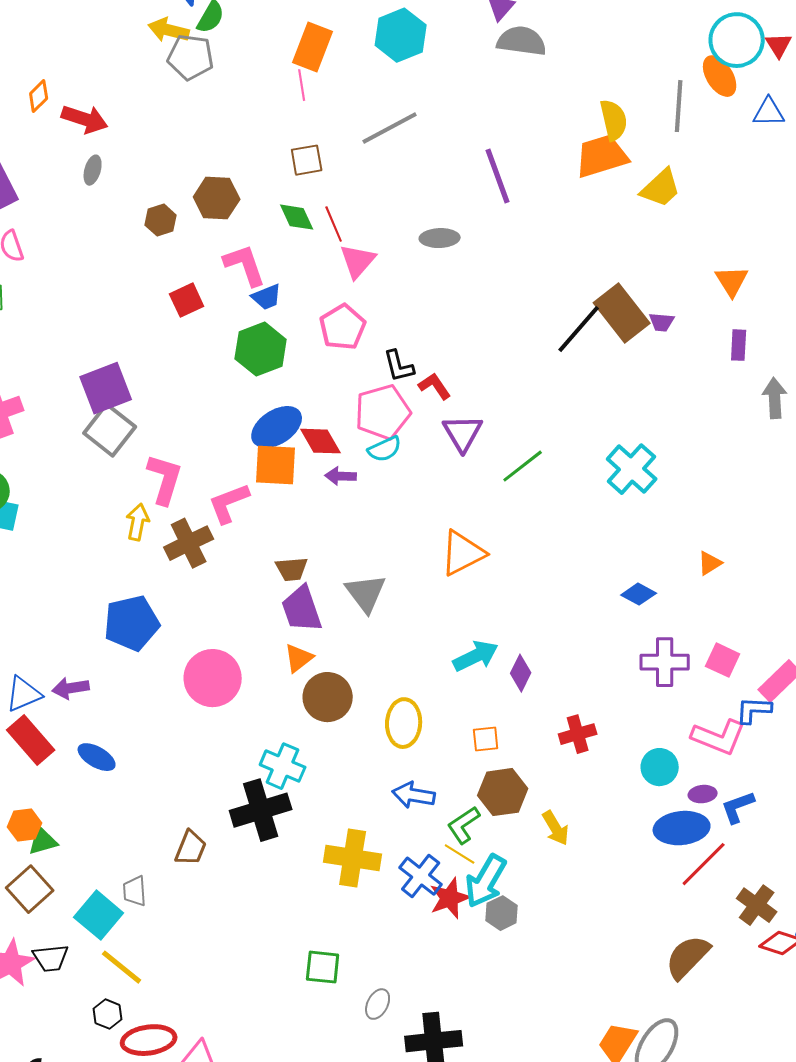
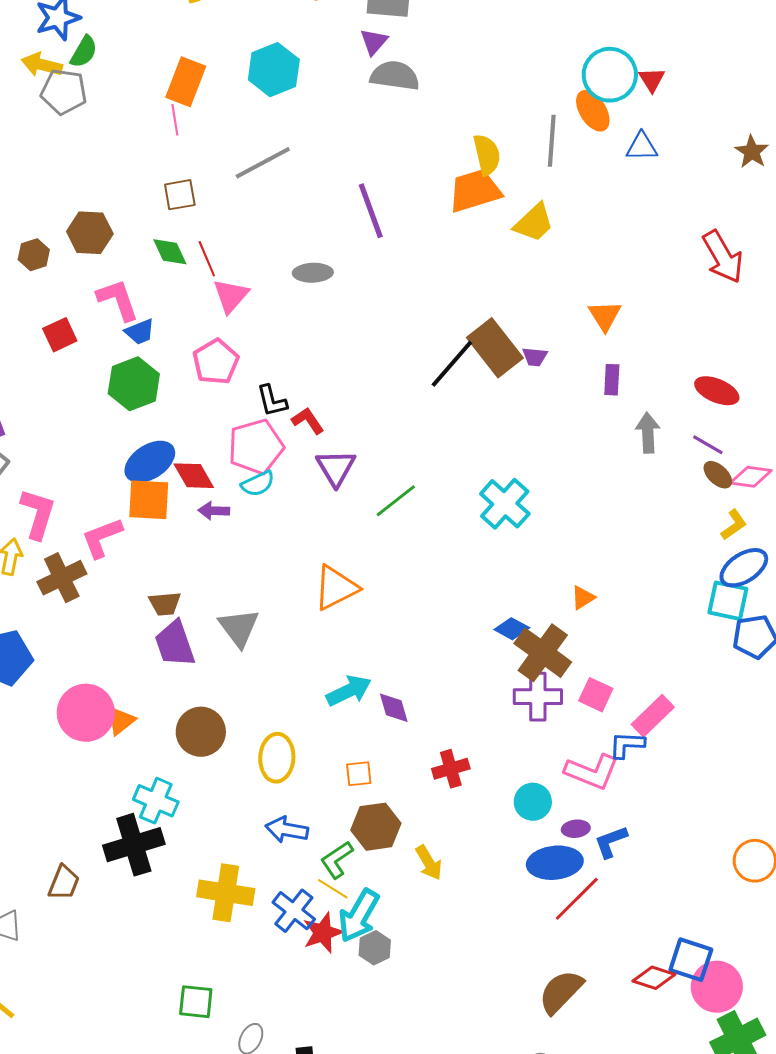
orange triangle: (299, 658) -> (121, 721), moved
purple diamond: (521, 673) -> (394, 708), turned -42
brown cross: (757, 905) -> (543, 653), moved, size x1.4

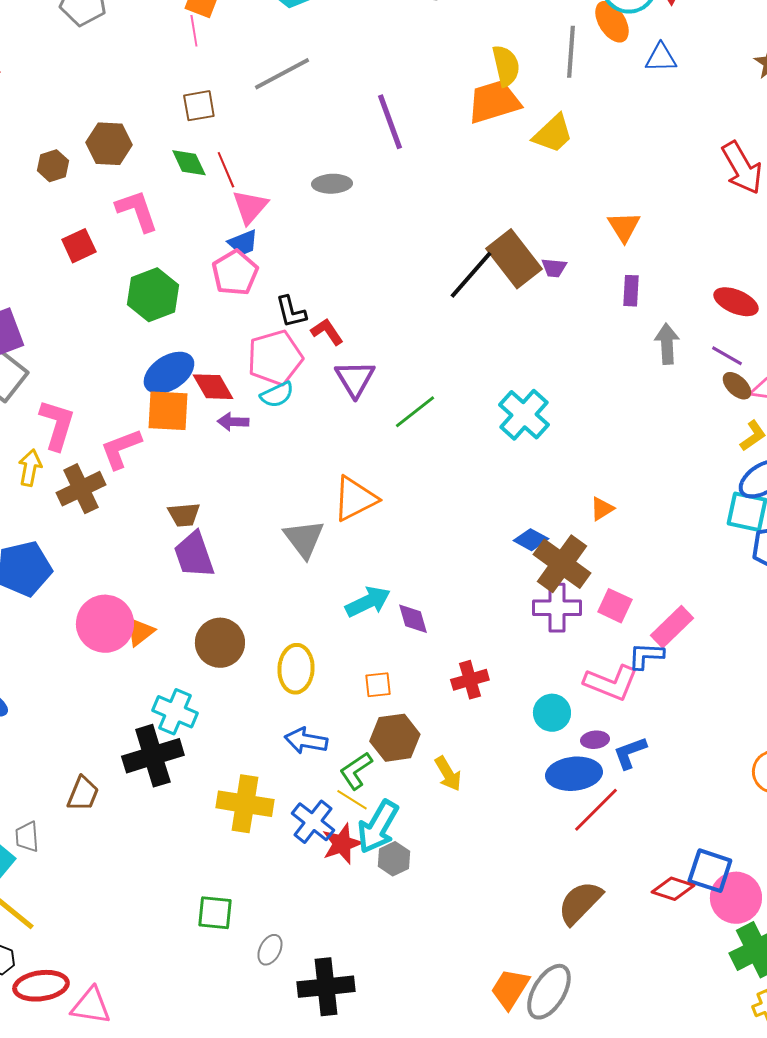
blue trapezoid: (140, 332) -> (243, 243), moved
gray triangle: (239, 628) -> (304, 539), moved

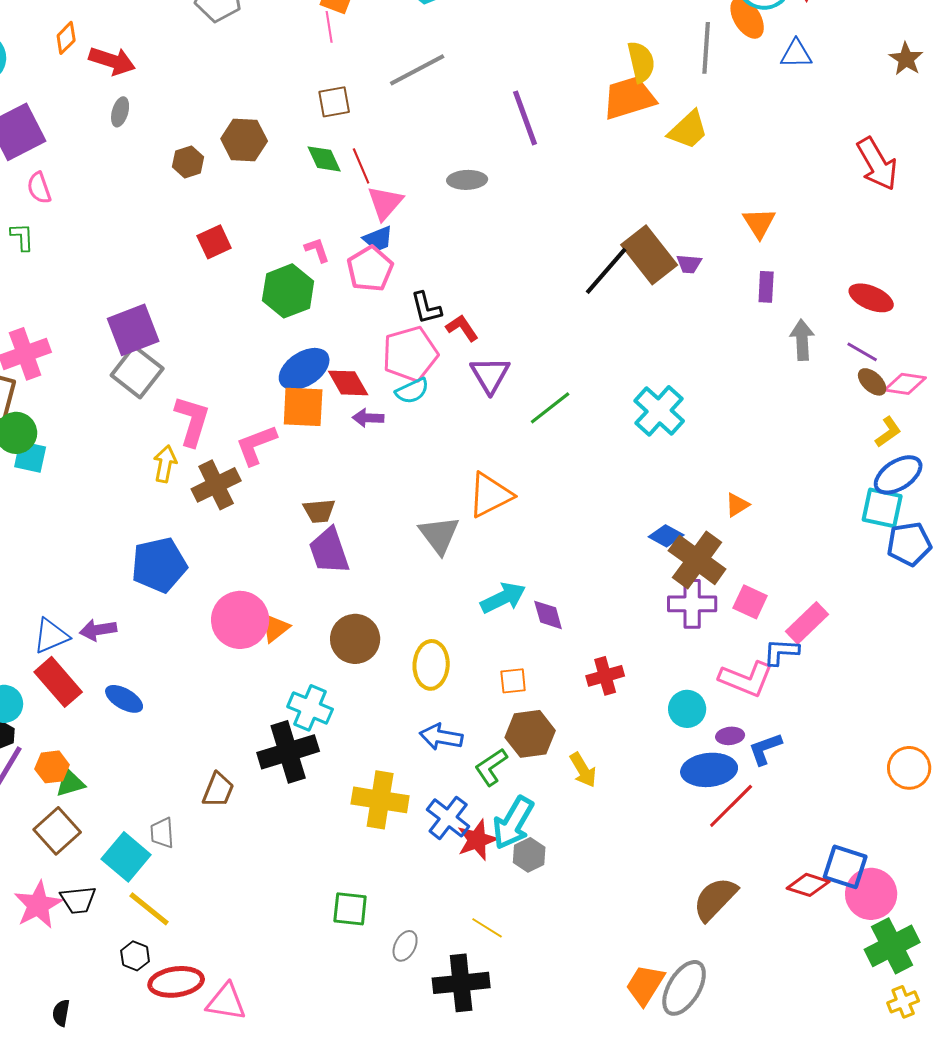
pink L-shape: (137, 211) -> (317, 250), moved, size x0.6
yellow line: (352, 800) -> (487, 928), moved

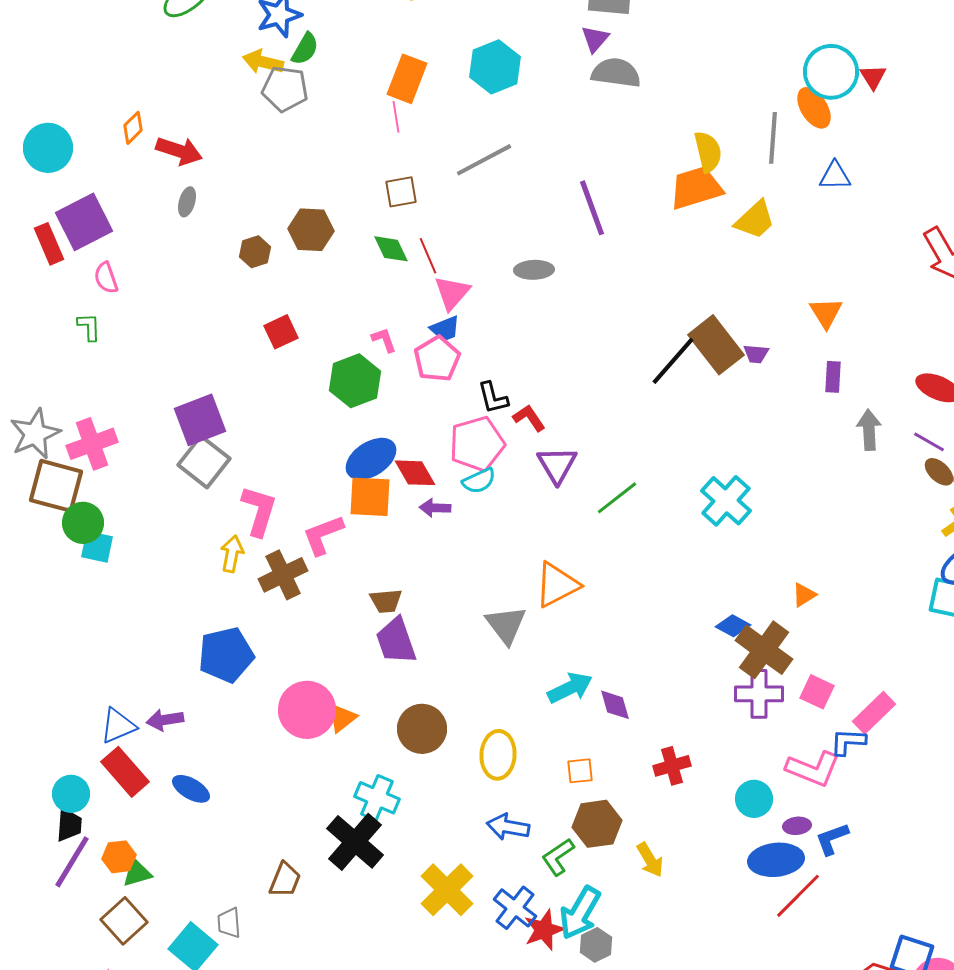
blue triangle: (796, 54) -> (835, 176), moved
black cross: (288, 752) -> (355, 842), turned -32
yellow cross: (380, 800) -> (447, 890), turned 36

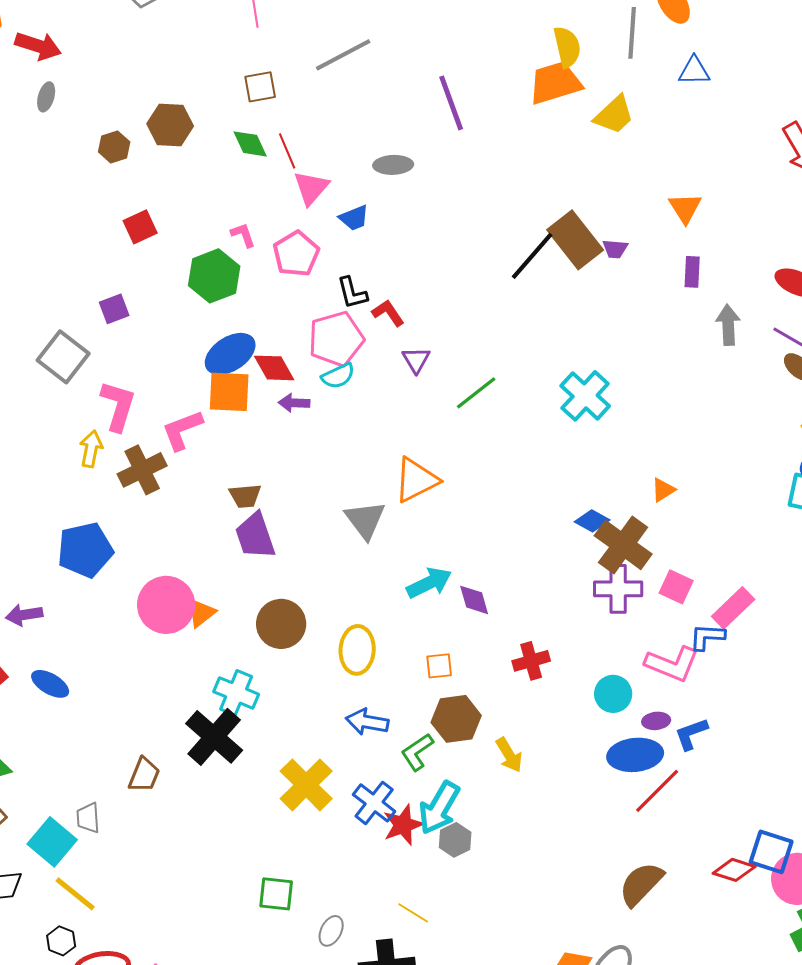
blue trapezoid: (445, 329) -> (354, 218), moved
purple square: (200, 420) -> (114, 309), moved, size x0.6
purple triangle: (557, 465) -> (416, 360), size x0.7

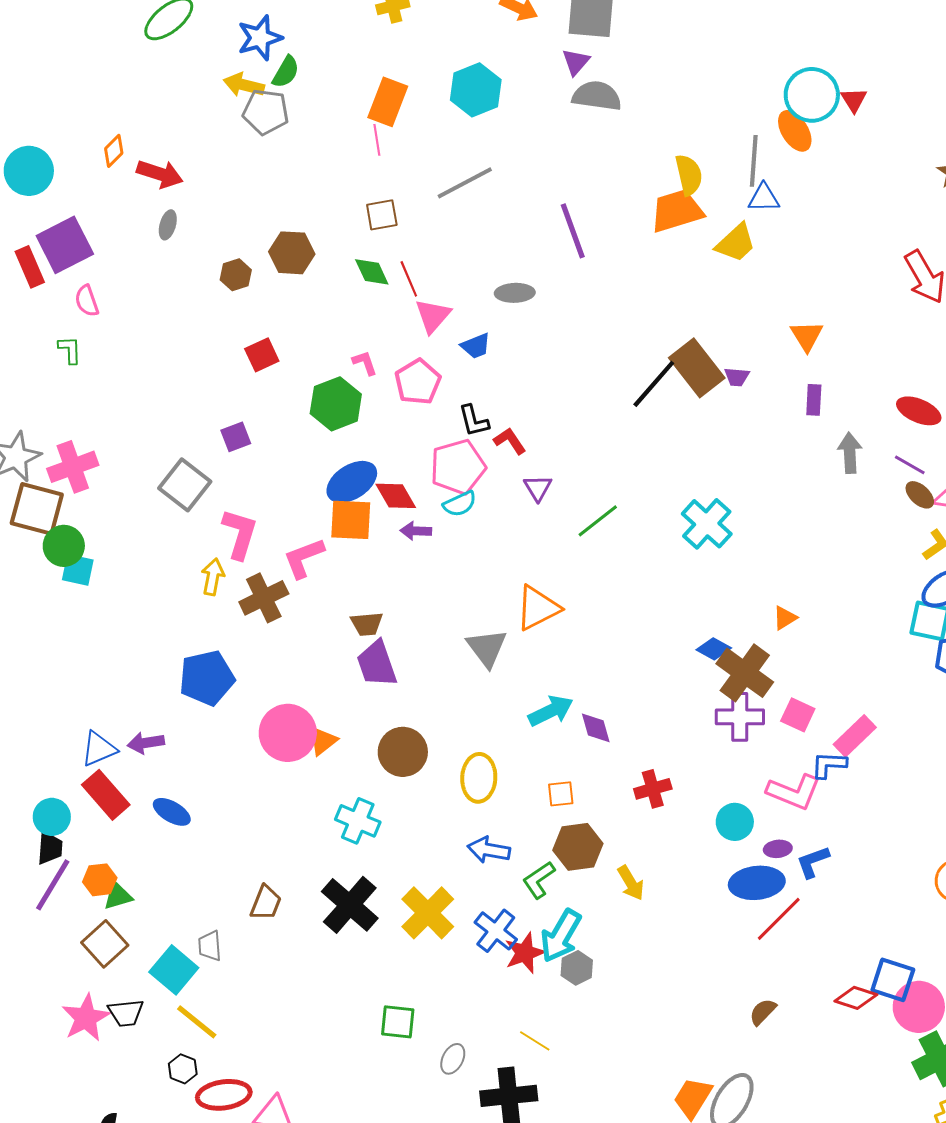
blue triangle: (694, 71) -> (764, 198), moved
black cross: (214, 737) -> (350, 905), moved
brown semicircle: (641, 884) -> (763, 1012), size x0.6

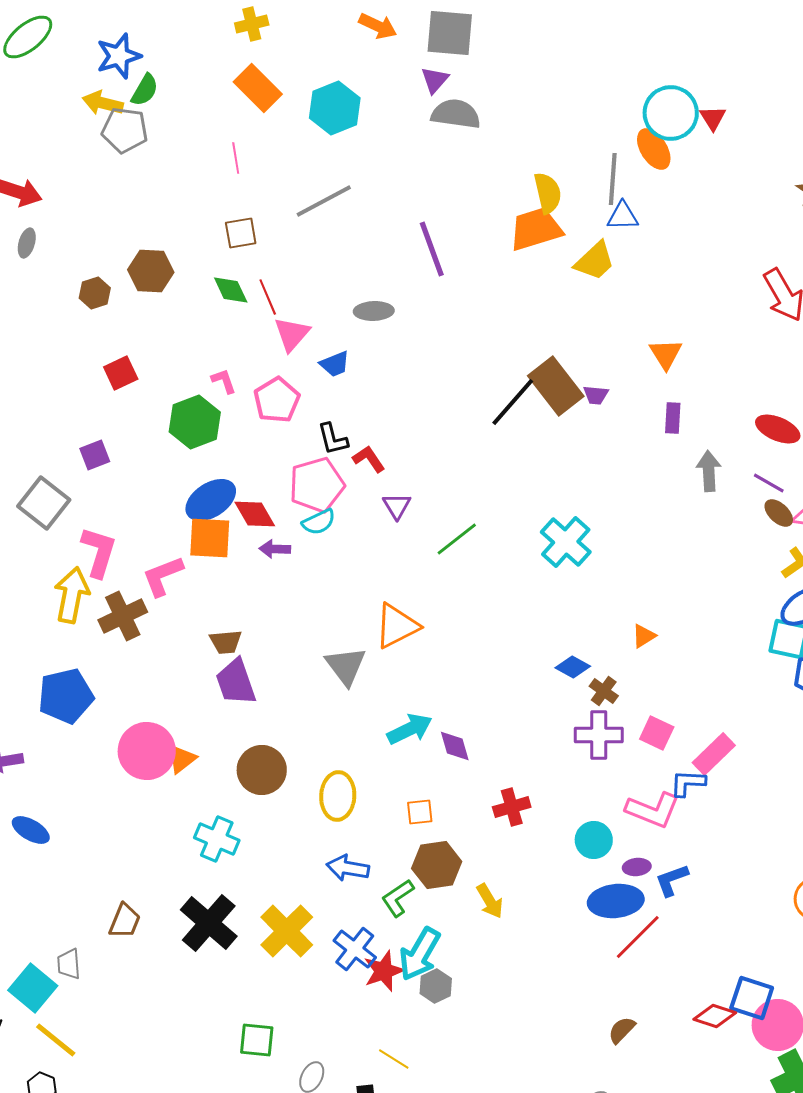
orange rectangle: (388, 102) -> (258, 88), moved, turned -66
yellow arrow: (213, 577) -> (72, 595), size x1.5
brown cross: (745, 673) -> (604, 691), size x0.5

